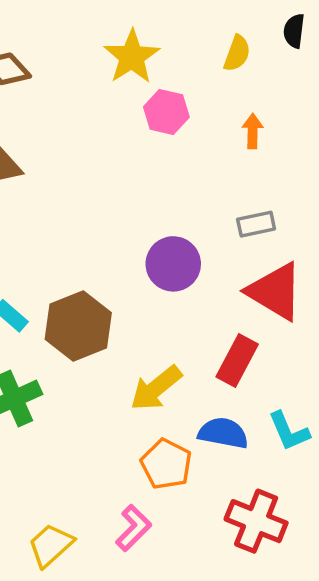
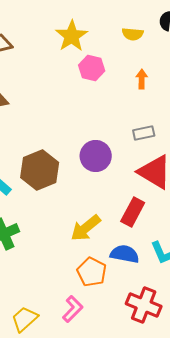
yellow semicircle: (237, 53) -> (133, 34), turned 75
brown hexagon: (78, 326) -> (40, 170), moved

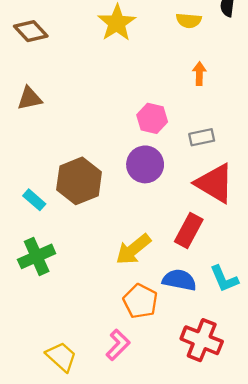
pink hexagon: (92, 68) -> (152, 118), moved
yellow trapezoid: (25, 319) -> (61, 357), turned 84

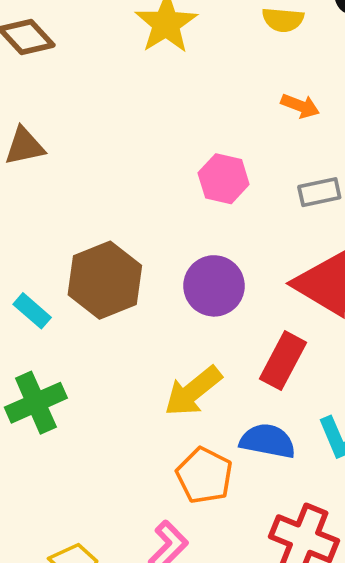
orange arrow: (199, 74) -> (300, 106), turned 110
gray rectangle: (202, 137) -> (319, 192), moved
purple circle: (145, 164) -> (214, 286), moved

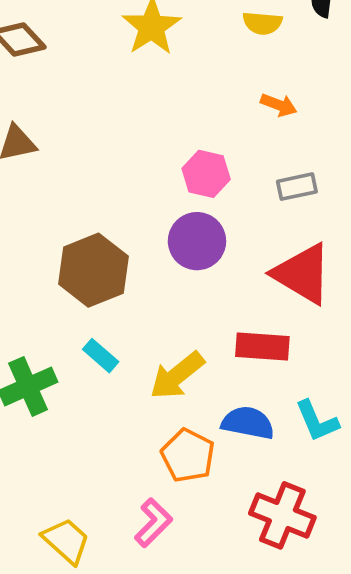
purple circle: (214, 286) -> (197, 241), moved
cyan rectangle: (32, 311) -> (101, 356), moved
red rectangle: (283, 361) -> (262, 346), turned 66

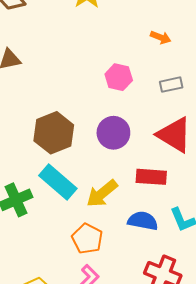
purple circle: (197, 241) -> (113, 133), moved
cyan rectangle: (101, 356) -> (58, 182), size x1.8
orange pentagon: (188, 455) -> (87, 239), moved

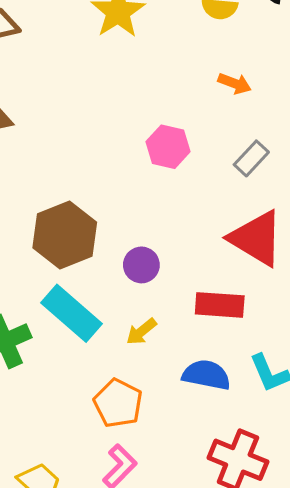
gray rectangle: (171, 85) -> (251, 158), turned -35
purple circle: (113, 133) -> (141, 265), moved, size x0.7
yellow arrow: (102, 194) -> (141, 332), size x0.6

